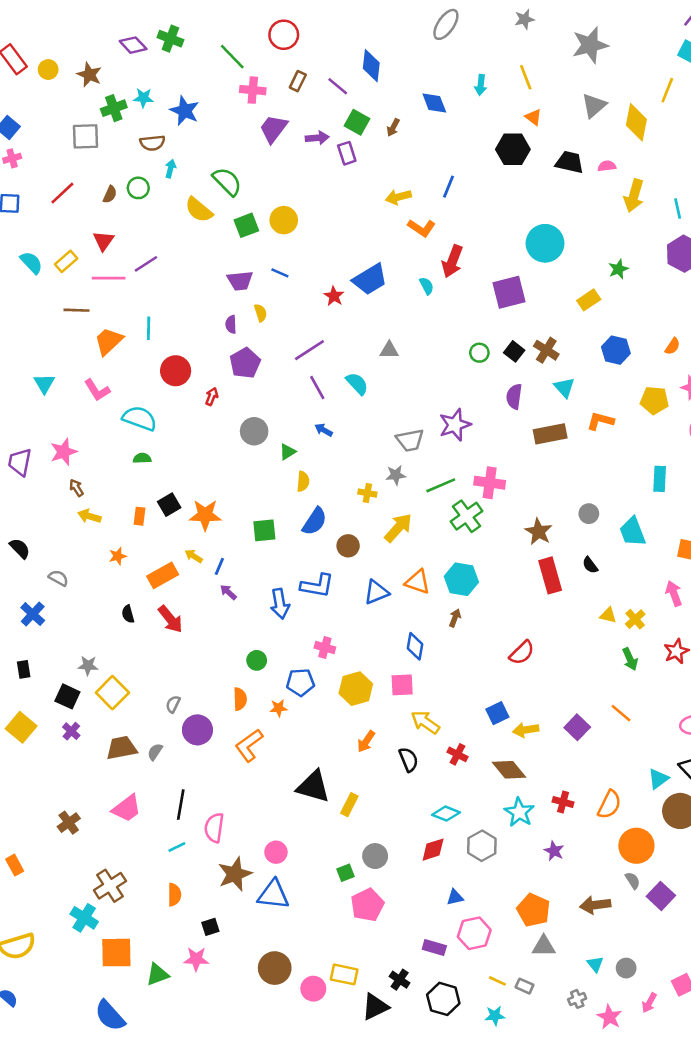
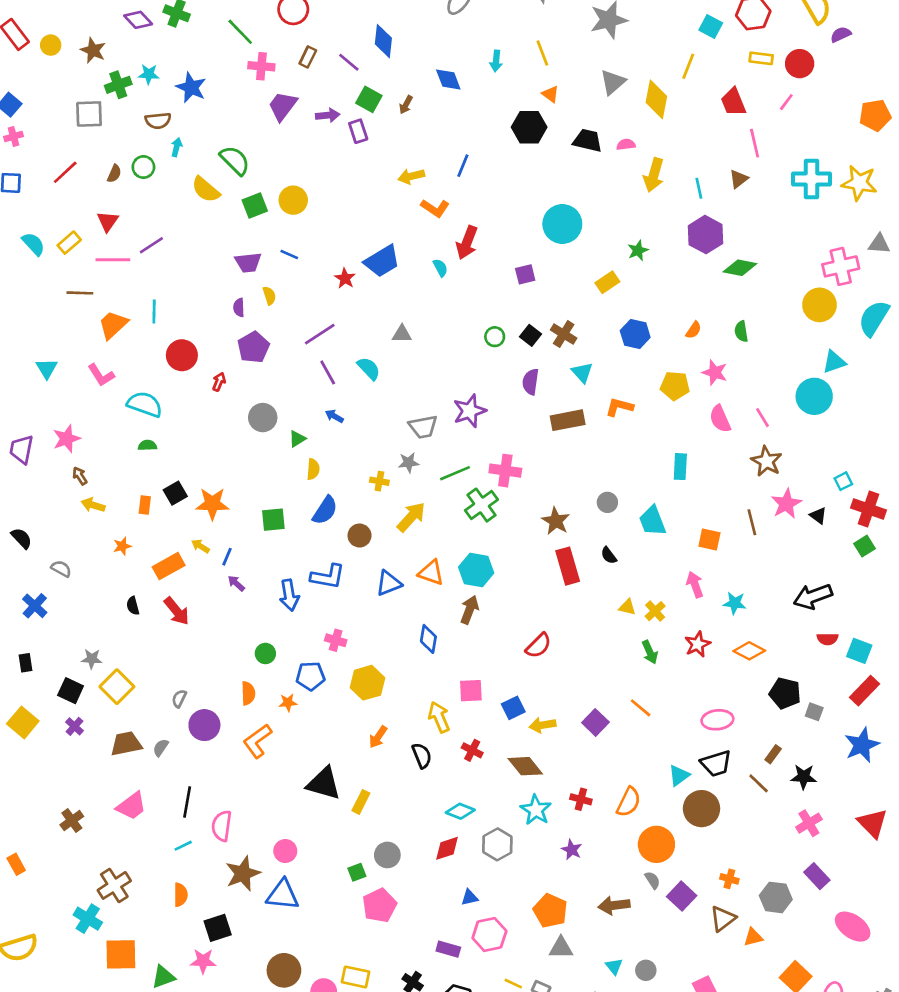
purple square: (509, 292) -> (525, 274), size x0.6
brown arrow: (455, 618) -> (470, 610), size x1.5
pink square: (402, 685) -> (471, 691), moved
yellow arrow: (425, 722) -> (439, 717), turned 32
black square: (210, 927) -> (218, 928), size x1.5

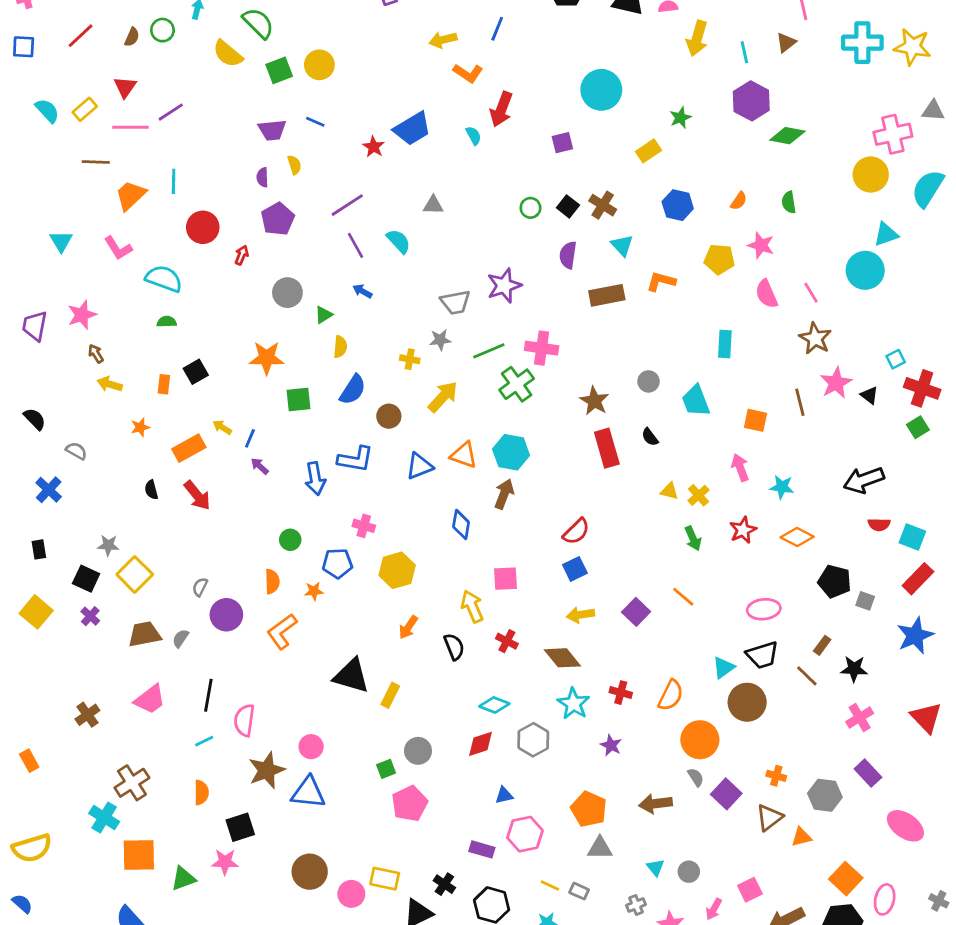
orange star: (212, 504) -> (267, 358), moved
blue square: (513, 708) -> (575, 569), moved

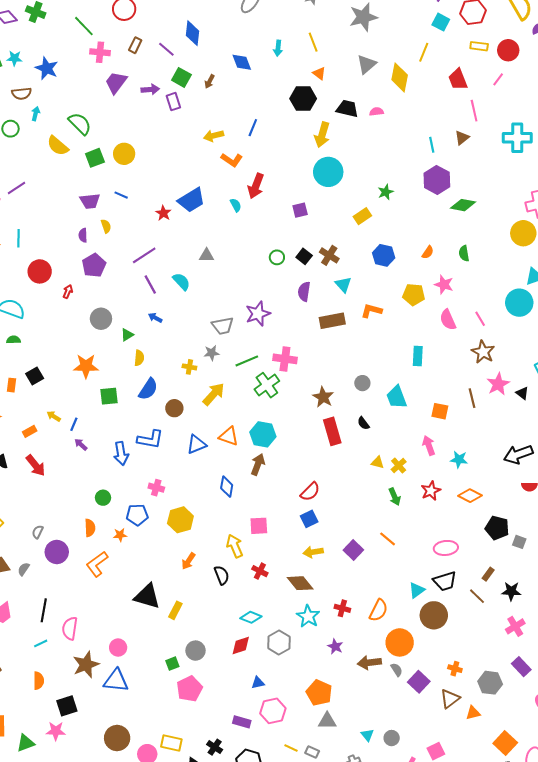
yellow arrow: (697, 38) -> (322, 135), moved
orange rectangle: (189, 448) -> (30, 431), size x0.6
brown arrow: (655, 804) -> (369, 663), moved

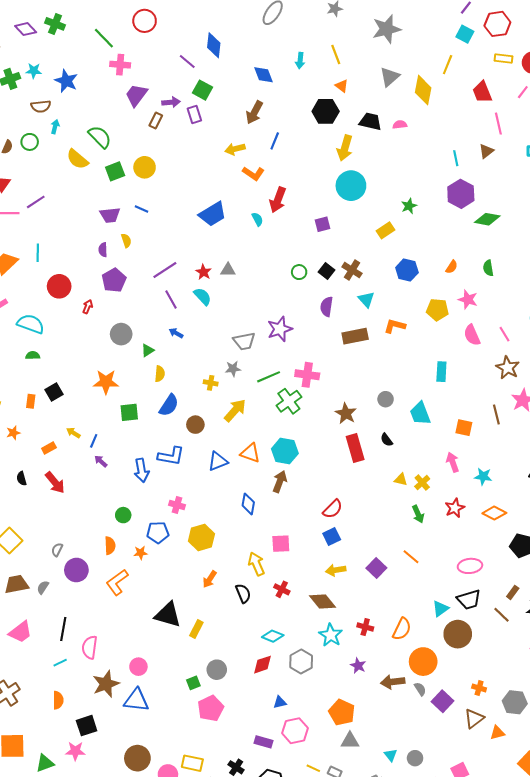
brown rectangle: (135, 45) -> (156, 121), moved
brown arrow: (210, 81) -> (254, 112), moved, size x1.6
red star: (163, 213) -> (204, 272), moved

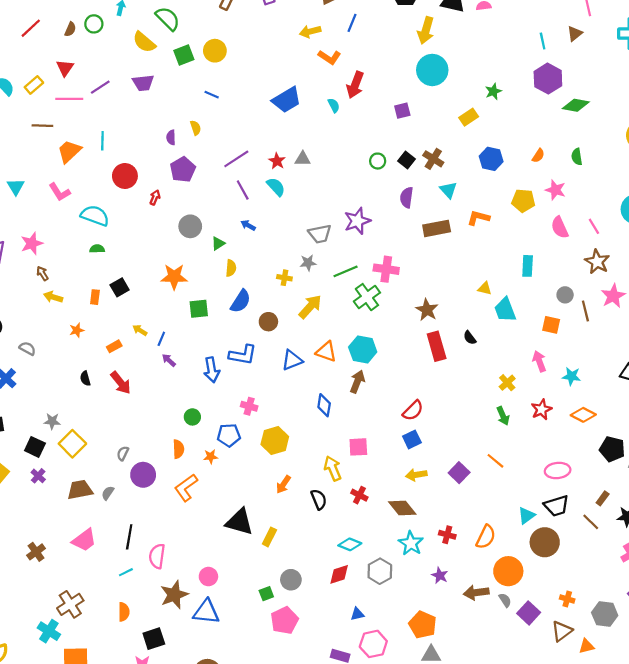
purple trapezoid: (110, 215) -> (143, 83), moved
gray circle: (386, 399) -> (565, 295), moved
yellow triangle: (401, 480) -> (485, 288), moved

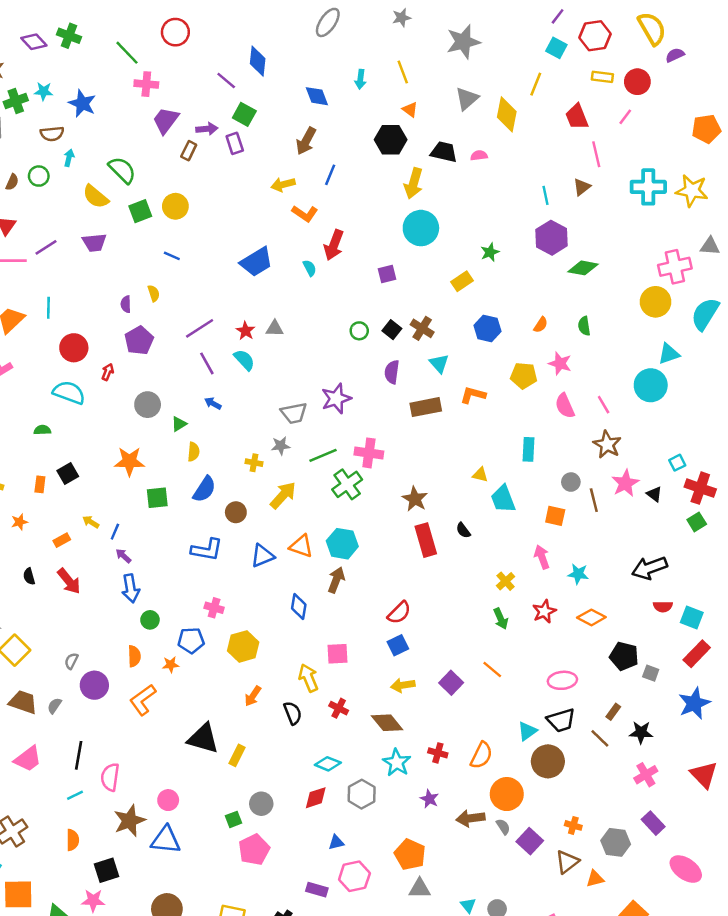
cyan semicircle: (95, 216) -> (69, 393), moved
blue arrow: (212, 370) -> (131, 588), moved
brown trapezoid: (80, 490) -> (23, 702), turned 30

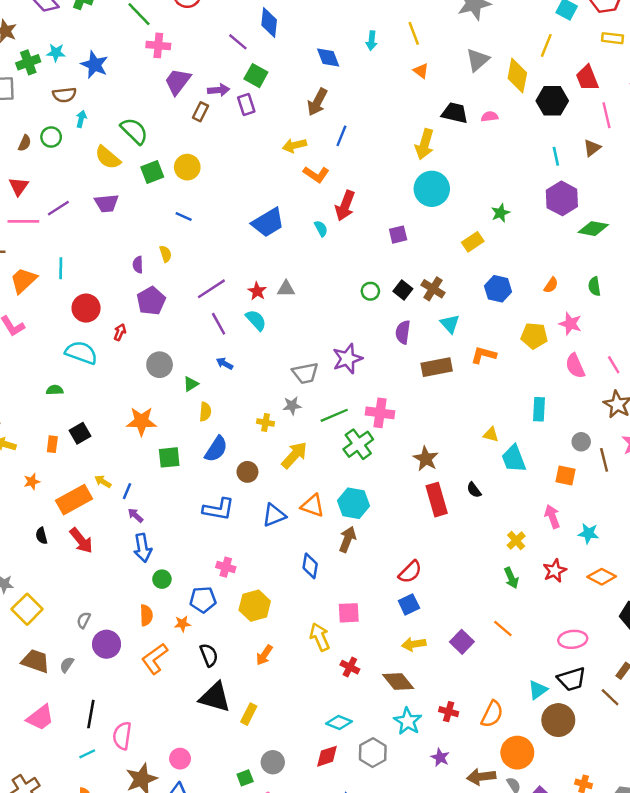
black hexagon: (391, 140) -> (552, 101), moved
orange rectangle: (62, 540) -> (74, 500), size x2.0
black semicircle: (293, 713) -> (209, 655), moved

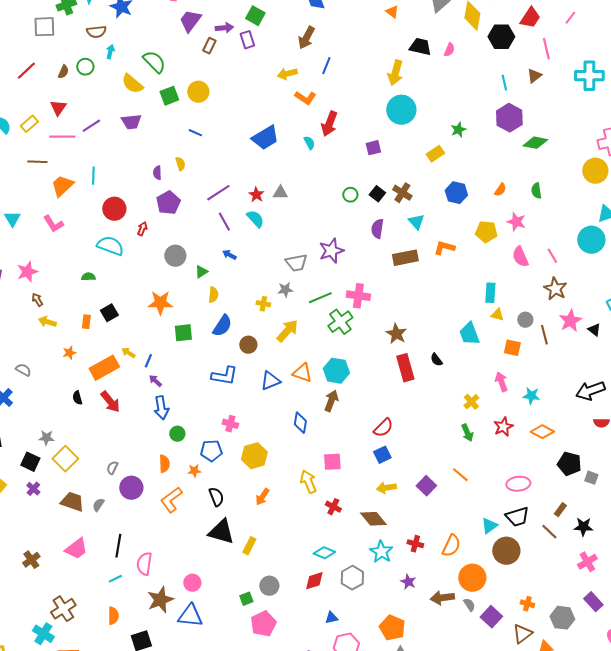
red trapezoid: (587, 78) -> (530, 18), turned -125
pink semicircle: (490, 117) -> (449, 50), turned 120
yellow triangle: (491, 435) -> (497, 315), moved

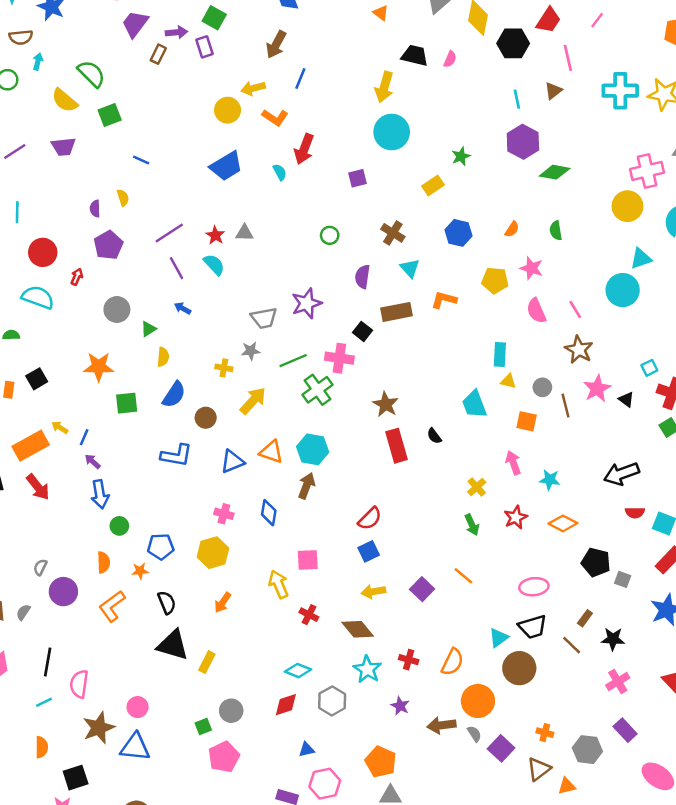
yellow circle: (198, 92) -> (228, 110), moved
black square: (377, 194) -> (362, 331), moved
pink cross: (230, 424) -> (224, 514), moved

